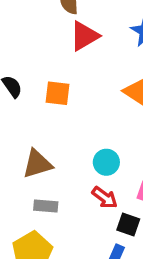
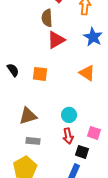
red arrow: (105, 198) -> (68, 136), turned 42

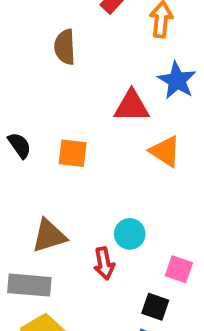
brown semicircle: (47, 18) -> (65, 47), moved
red triangle: (56, 40) -> (132, 106), moved, turned 30
red arrow: (68, 136) -> (104, 263), moved
gray rectangle: (33, 141) -> (29, 285), moved, size x1.5

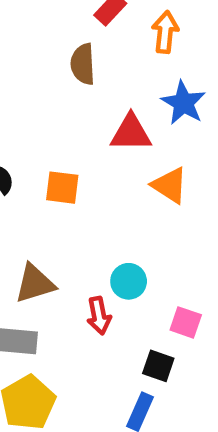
brown semicircle: (65, 47) -> (83, 64), moved

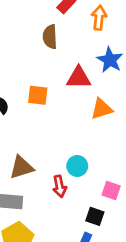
orange triangle: (170, 185) -> (102, 109), turned -50
orange square: (62, 188) -> (38, 95), moved

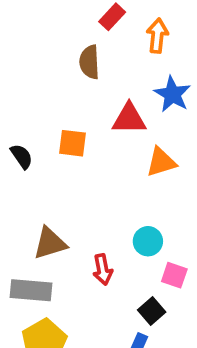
cyan circle: (77, 166) -> (148, 241), moved
black square: (95, 216) -> (152, 311), turned 30

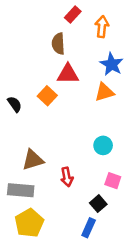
red triangle: (129, 119) -> (68, 74), moved
orange square: (72, 143) -> (47, 96), turned 36
orange triangle: (161, 162) -> (104, 92), moved
cyan circle: (148, 241) -> (103, 145), moved

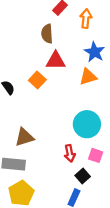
cyan circle: (103, 145) -> (87, 124), size x1.6
red arrow: (67, 177) -> (70, 153), moved

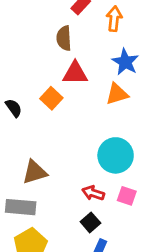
red arrow: (70, 153) -> (93, 193), turned 119
black square: (83, 176) -> (90, 222), moved

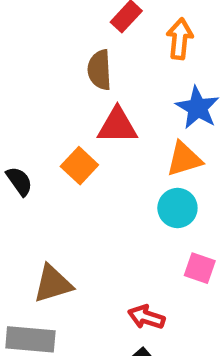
cyan circle: (116, 155) -> (177, 208), moved, size x0.7
pink square: (127, 196) -> (200, 268), moved

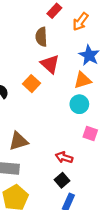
orange arrow: (180, 39) -> (80, 22), turned -150
red triangle: (117, 126) -> (50, 64), turned 42

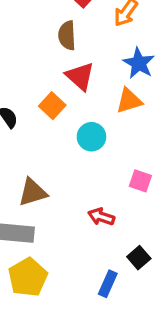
cyan circle: (79, 104) -> (91, 137), moved
black square: (62, 180) -> (139, 258), moved

